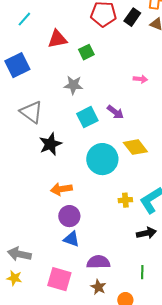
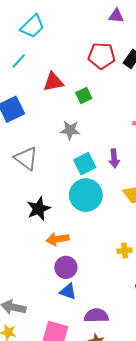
purple arrow: (115, 112) -> (114, 158), turned 48
black star: (50, 144) -> (39, 209), moved
cyan circle: (102, 159) -> (86, 195), moved

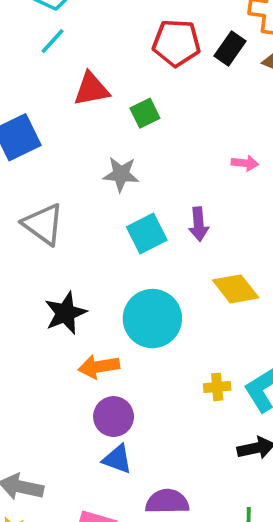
cyan line: (19, 61) -> (53, 41), moved
cyan circle: (86, 195) -> (152, 319), moved

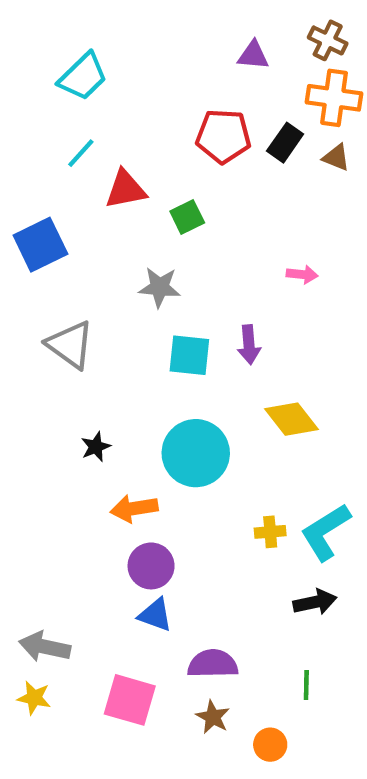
cyan line: (53, 41) -> (81, 153), moved
cyan square: (147, 233) -> (189, 355), turned 33
black star: (65, 313) -> (96, 447), size x0.6

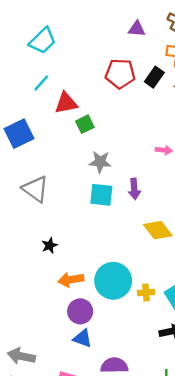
green square: (187, 217) -> (85, 124), moved
gray star: (160, 287) -> (100, 162), moved
cyan circle: (196, 453) -> (113, 281), moved

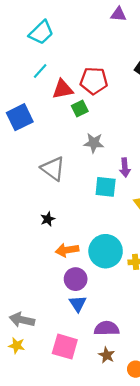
purple triangle: (137, 29) -> (118, 14), moved
red pentagon: (120, 74) -> (94, 81), moved
gray triangle: (35, 189) -> (53, 169), moved
cyan square: (101, 195) -> (106, 187), moved
blue triangle: (83, 338) -> (78, 304), turned 36

